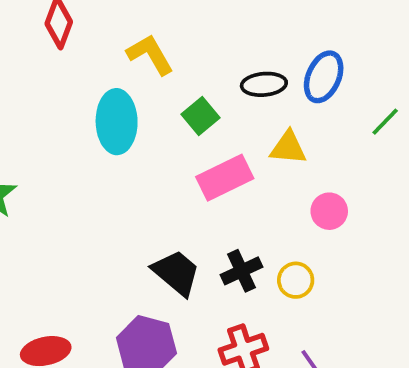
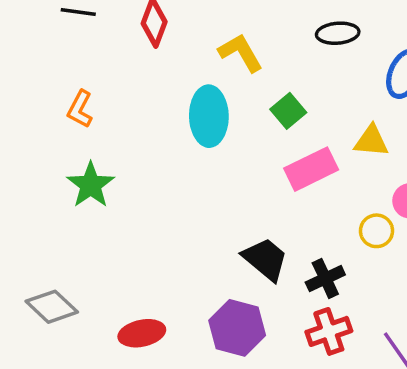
black ellipse: (264, 84) -> (338, 33), moved
black cross: (242, 271) -> (325, 279), moved
yellow circle: (296, 280) -> (376, 231), moved

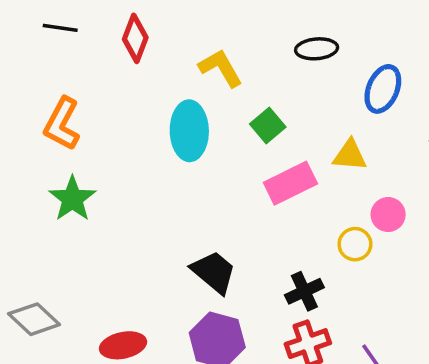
orange L-shape: (80, 109) -> (62, 124), size x1.4
black trapezoid: (265, 259) -> (214, 272), moved

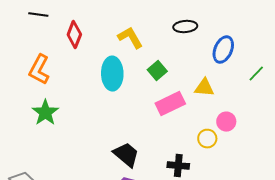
red diamond: (135, 38) -> (74, 35), moved
black cross: (304, 291) -> (178, 166), turned 30

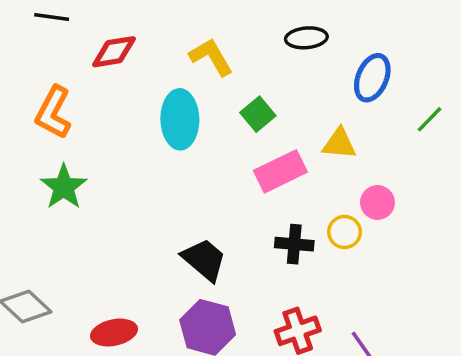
red diamond: (74, 35) -> (114, 52), turned 60
black cross: (178, 166) -> (294, 244), moved

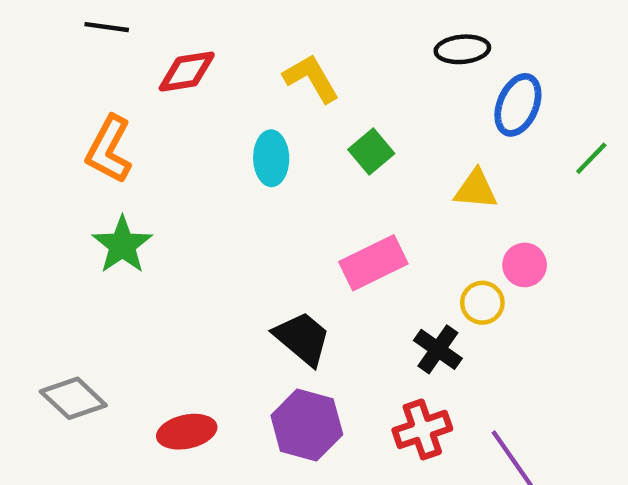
black ellipse: (306, 38) -> (462, 49), moved
cyan ellipse: (180, 119) -> (271, 158), size x0.7
pink rectangle: (280, 171) -> (373, 263), moved
black cross: (294, 244) -> (438, 349), moved, turned 30

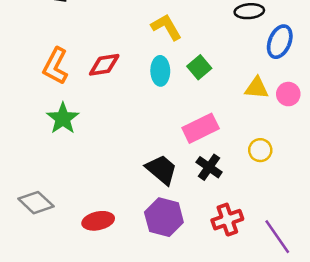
red diamond: (187, 72) -> (104, 65), moved
cyan ellipse: (271, 158) -> (160, 71), moved
pink circle: (525, 265) -> (288, 94), moved
black cross: (438, 349) -> (209, 167), moved

